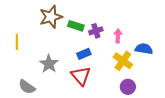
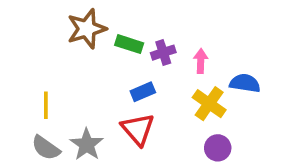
yellow line: (17, 42) -> (46, 105), moved
gray star: (49, 64) -> (87, 144), moved

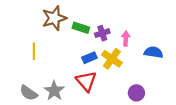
yellow cross: (209, 104) -> (112, 59), moved
yellow line: (46, 105) -> (34, 51), moved

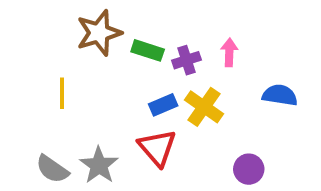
pink arrow: (126, 38) -> (229, 52), moved

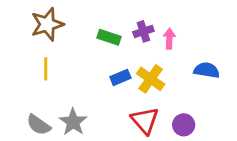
brown star: (99, 33) -> (47, 24), moved
purple cross: (186, 60) -> (143, 31), moved
red triangle: (157, 148) -> (145, 121), moved

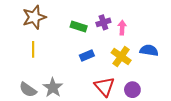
yellow cross: (151, 79) -> (121, 57), moved

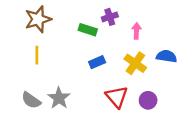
purple cross: (103, 22) -> (110, 17), moved

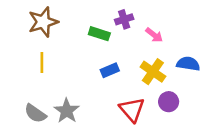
pink arrow: (136, 31) -> (154, 35), turned 126
purple circle: (148, 100) -> (169, 102), moved

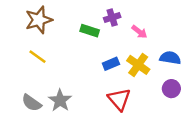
yellow line: (42, 62) -> (38, 57), turned -54
blue rectangle: (110, 70) -> (111, 64), moved
purple circle: (169, 102) -> (171, 89), moved

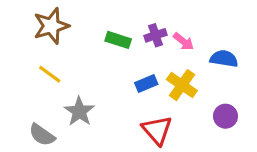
purple cross: (112, 18) -> (156, 35), moved
blue semicircle: (170, 58) -> (224, 59), moved
gray star: (60, 100) -> (79, 112), moved

